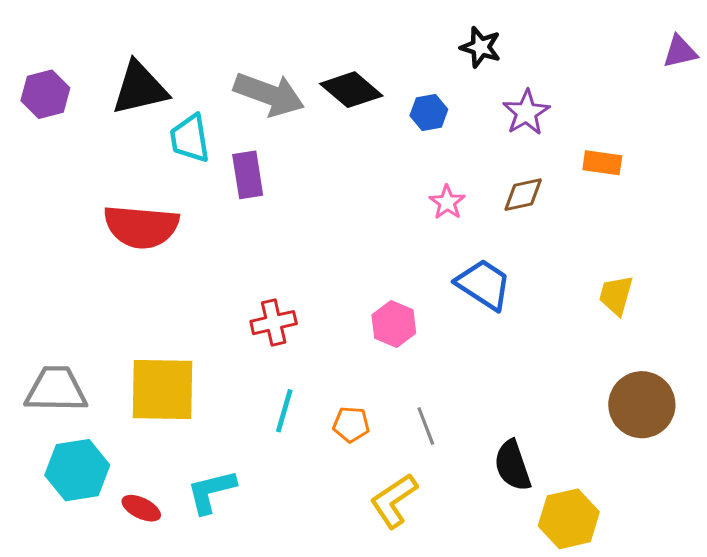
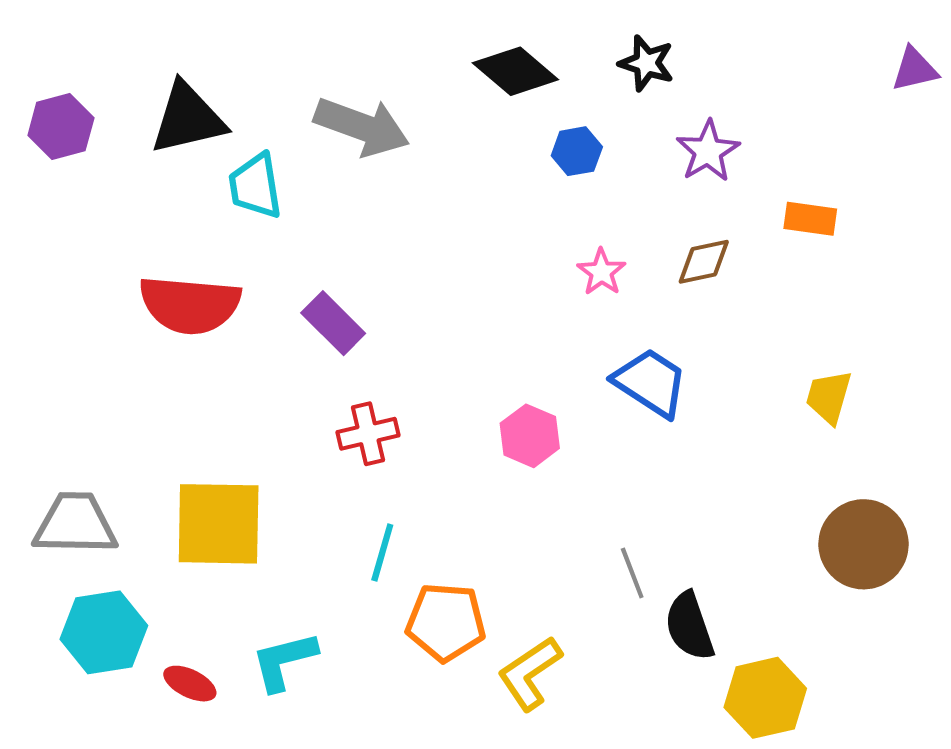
black diamond: (351, 90) -> (515, 71), moved
purple rectangle: (248, 175) -> (333, 323), moved, turned -36
orange pentagon: (351, 424) -> (446, 622), moved, size x1.6
gray line: (426, 426) -> (632, 573), moved

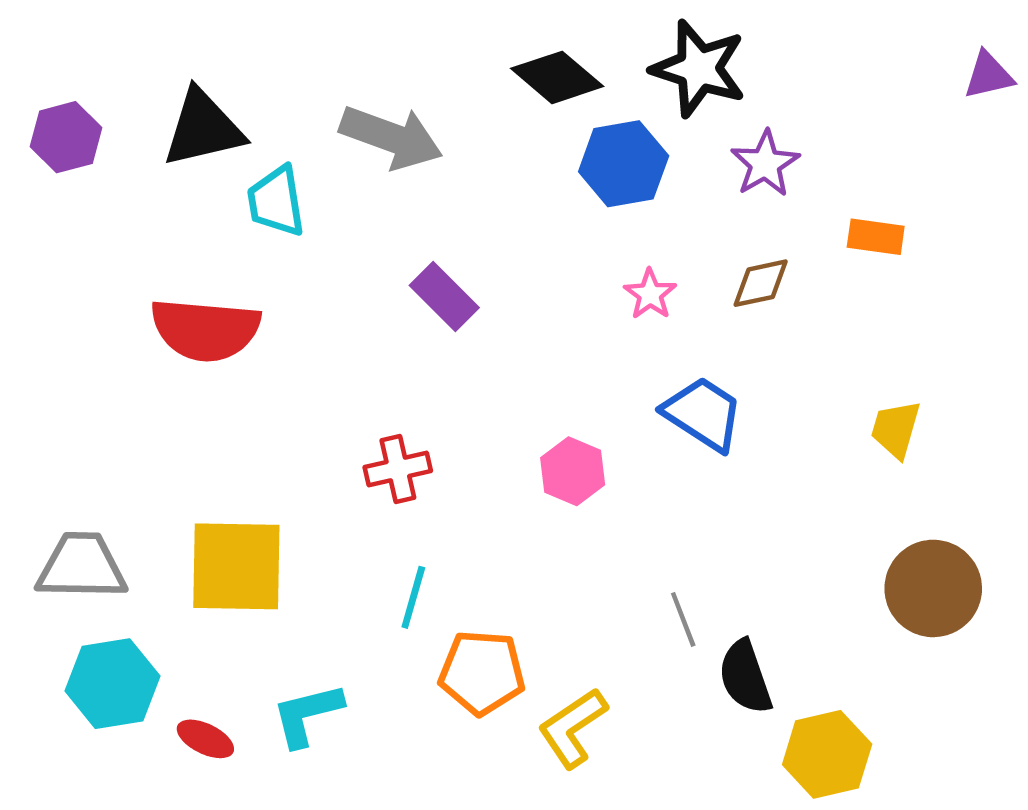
black star: (646, 63) -> (699, 69), size x1.6
blue hexagon: (577, 151) -> (624, 164), size x1.6
purple rectangle: (333, 323) -> (444, 296), moved

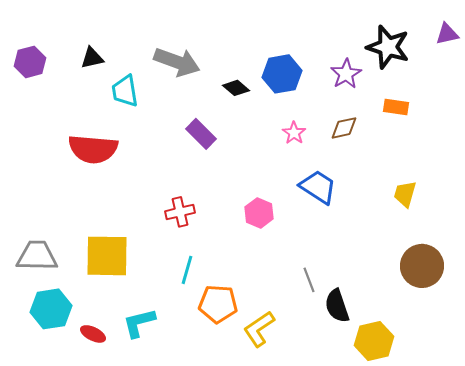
black star: (699, 69) -> (388, 47), moved
black diamond: (557, 77) -> (236, 88), moved, size x0.7
black triangle: (203, 128) -> (92, 58), size x0.6

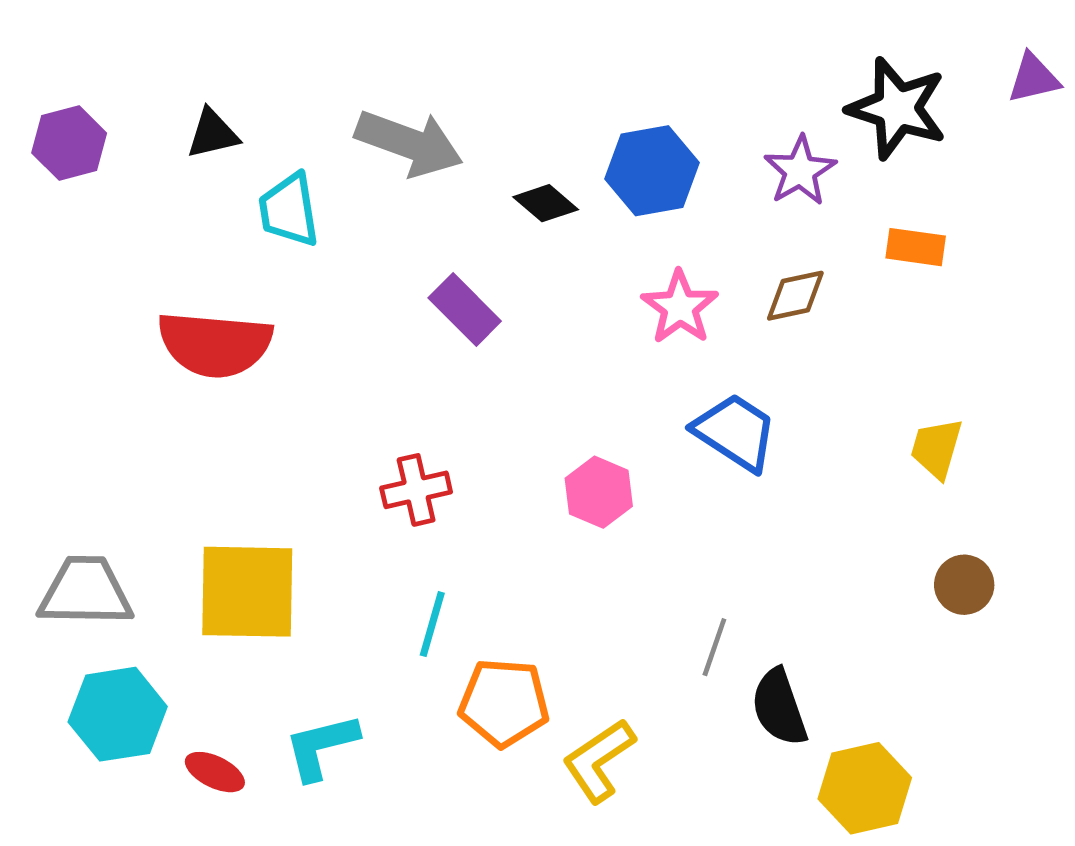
pink star: (294, 133) -> (680, 307), size x1.4
brown circle: (422, 266) -> (964, 585), moved, size x0.6
gray line: (309, 280) -> (714, 647), turned 40

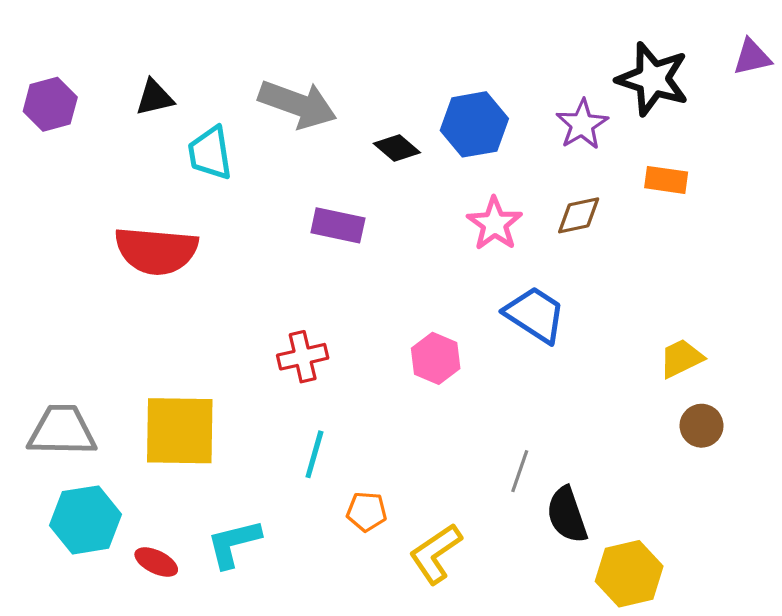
purple rectangle: (465, 310) -> (338, 225), turned -33
yellow trapezoid: (936, 448) -> (681, 358), moved, turned 48
orange pentagon: (504, 703) -> (367, 512), size x0.6

